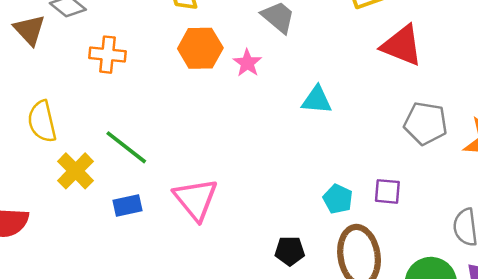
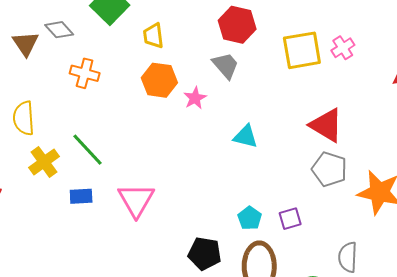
red triangle: (402, 45) -> (326, 125), moved
purple square: (387, 191) -> (290, 219), turned -30
black pentagon: (290, 251) -> (205, 254), size x1.4

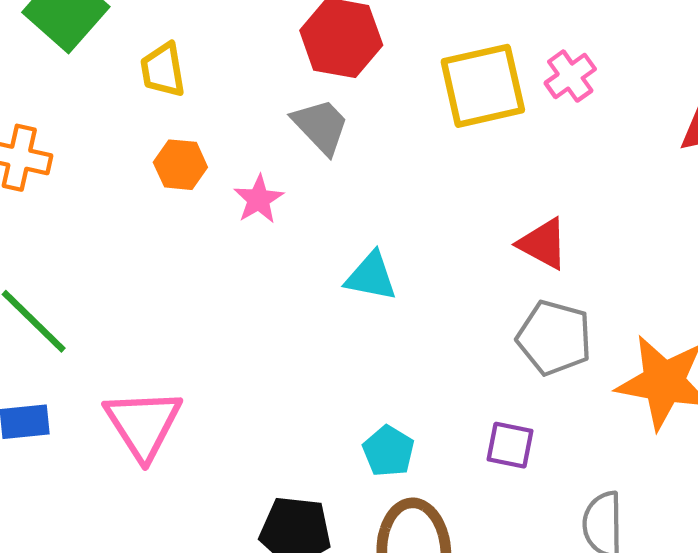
orange hexagon: (159, 80) -> (180, 165), size x0.7
red triangle: (326, 125) -> (543, 244), size x0.7
purple square: (290, 219) -> (510, 445), moved, turned 30

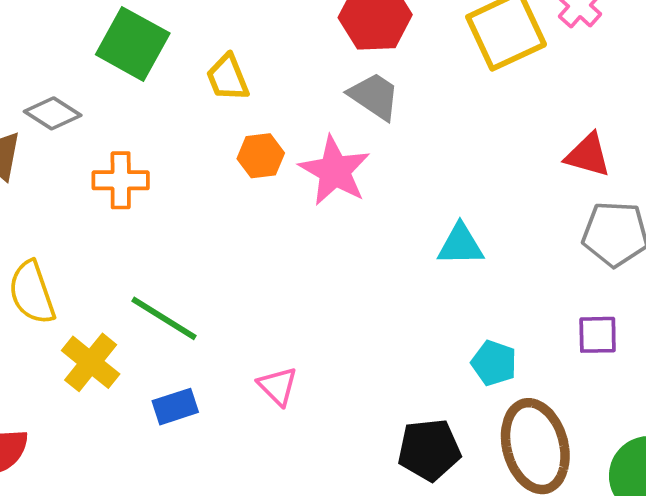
pink star: (259, 199) -> (335, 171), size x1.6
cyan triangle: (371, 276) -> (460, 245), moved
pink triangle: (143, 424) -> (278, 386), size x0.6

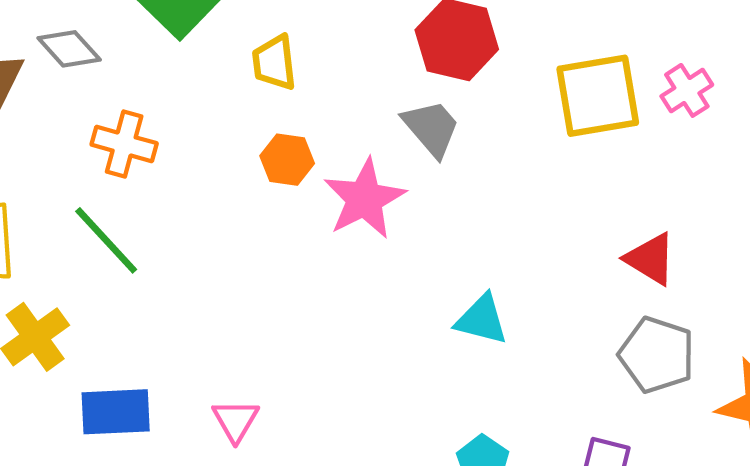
green line: (164, 318) -> (106, 240), moved
blue rectangle: (175, 407) -> (116, 412), size x1.4

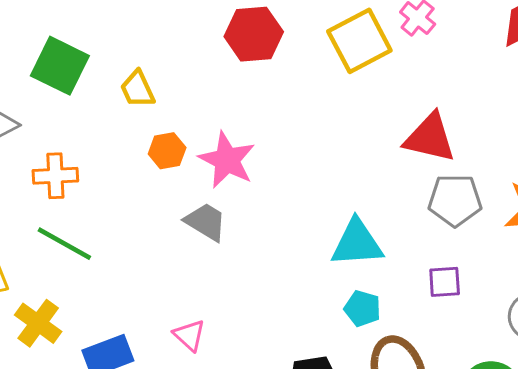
gray trapezoid: (431, 128) -> (206, 222), moved
red triangle: (650, 259) -> (430, 138), size x1.4
cyan triangle: (482, 319) -> (357, 243), moved, size x1.4

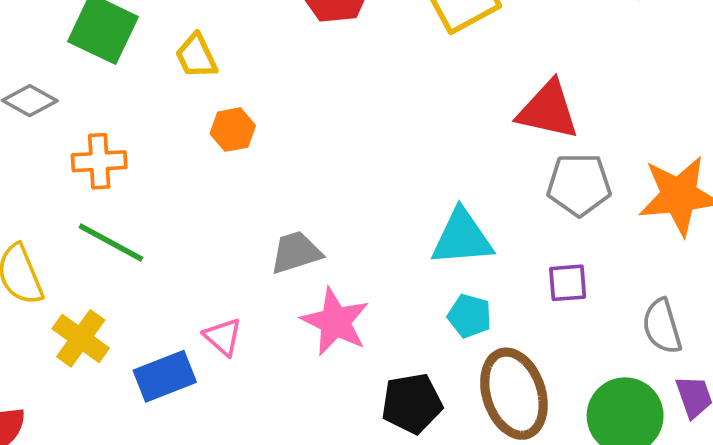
pink star: (227, 160) -> (335, 322), moved
gray trapezoid: (206, 222) -> (296, 252), moved, turned -48
pink triangle: (189, 335) -> (223, 337), moved

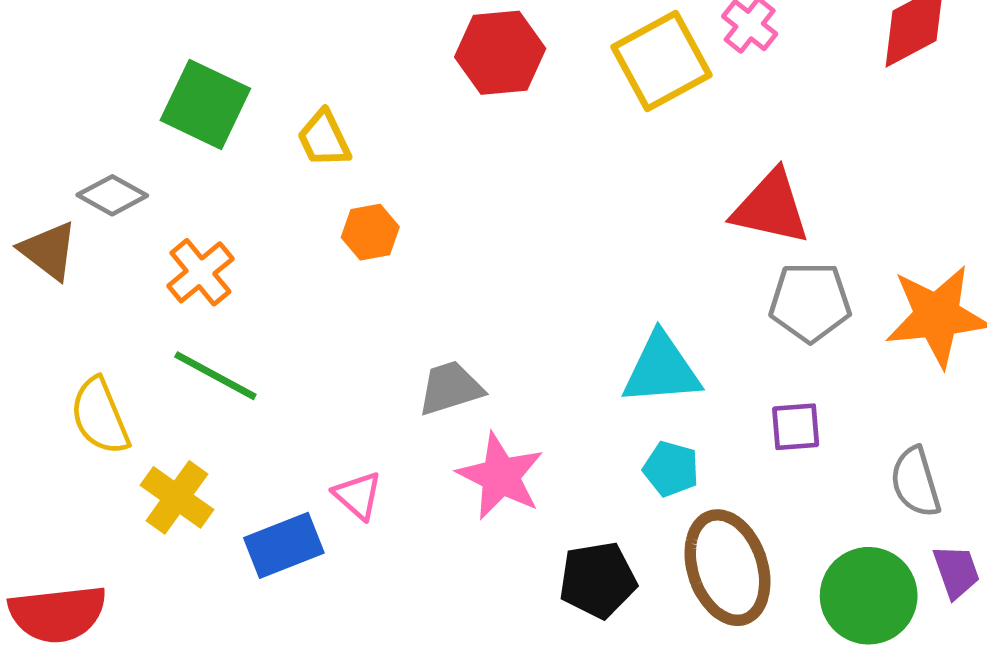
orange cross: (99, 161) -> (200, 272), turned -36

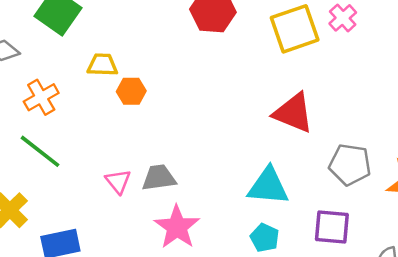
yellow trapezoid: (324, 139) -> (102, 65), moved, turned 108
red triangle: (771, 207) -> (293, 113), moved
purple square: (796, 427) -> (332, 227), size x1.4
pink triangle: (358, 495) -> (118, 181), moved

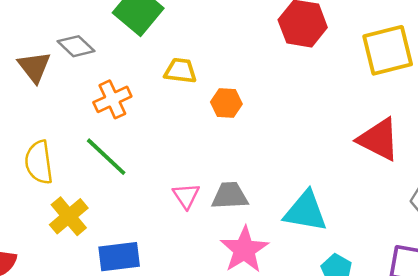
orange hexagon: (131, 91) -> (226, 103), moved
cyan triangle: (268, 186) -> (306, 211), moved

